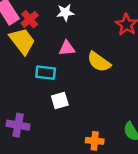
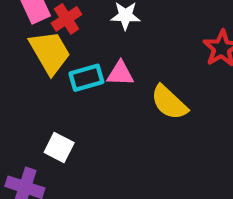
cyan rectangle: (46, 73) -> (86, 78), moved, turned -30
white square: (60, 100) -> (59, 147), moved, turned 36

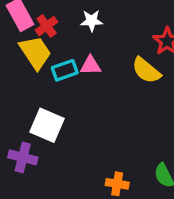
yellow semicircle: (169, 102) -> (146, 70), moved
white square: (59, 147) -> (47, 125), size x1.5

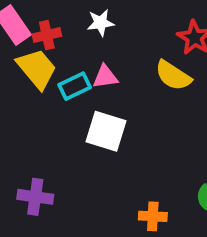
red cross: (47, 26) -> (47, 35), turned 30
white square: (47, 125) -> (106, 131), moved

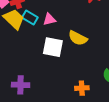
yellow semicircle: (173, 75) -> (78, 38), moved
cyan rectangle: (75, 86) -> (30, 17), moved, turned 63

